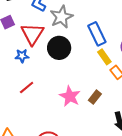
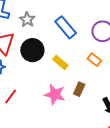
gray star: (61, 17) -> (27, 20), size x0.7
yellow rectangle: (104, 57) -> (60, 62), moved

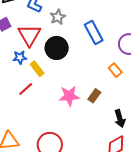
yellow rectangle: (60, 62) -> (37, 69), moved
pink star: (55, 94) -> (69, 96), turned -30

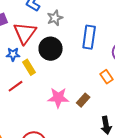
blue rectangle: (94, 33) -> (89, 37), turned 30

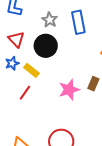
gray star: (55, 18) -> (50, 20), moved
red triangle: (25, 33) -> (16, 39), size x0.7

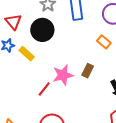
red line: (25, 93) -> (44, 89), moved

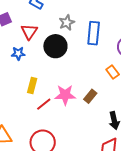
yellow rectangle: (27, 54) -> (32, 85), moved, turned 49

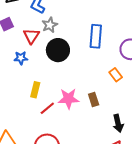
gray star: (67, 22) -> (50, 25), moved
brown rectangle: (90, 96) -> (94, 99), turned -56

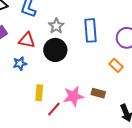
gray star: (50, 25) -> (56, 26), moved
red triangle: (31, 36) -> (27, 40), turned -42
brown rectangle: (94, 99) -> (98, 93), turned -48

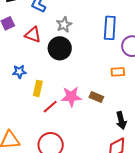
blue rectangle: (90, 30) -> (110, 28), moved
blue star: (20, 64) -> (19, 72), moved
orange rectangle: (116, 65) -> (118, 72), turned -56

